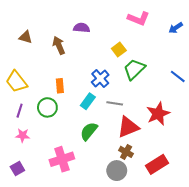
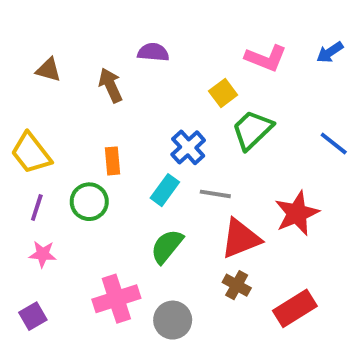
pink L-shape: (138, 19) -> (266, 58), moved
gray circle: (117, 171) -> (173, 320), moved

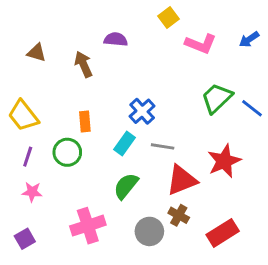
yellow square: (223, 93) -> (168, 17), moved
green trapezoid: (252, 130) -> (217, 98), moved
gray circle: (173, 320) -> (149, 231), moved

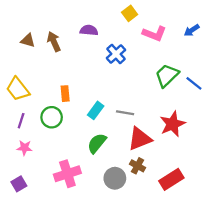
brown arrow: (83, 64) -> (54, 42), moved
blue cross: (142, 111) -> (116, 54), moved

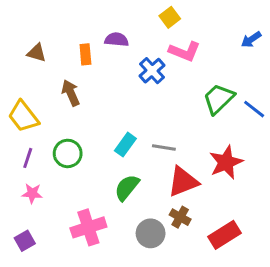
pink L-shape: (154, 34) -> (185, 51), moved
brown arrow: (54, 42) -> (71, 93), moved
orange rectangle: (65, 94) -> (85, 54), moved

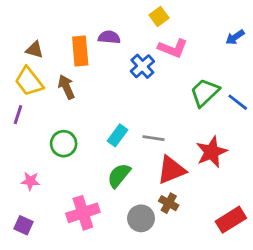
orange rectangle: (85, 54) -> (80, 51), size x1.5
yellow trapezoid: (23, 116) -> (29, 81), moved
purple line: (28, 158) -> (18, 115), moved
red rectangle: (225, 235) -> (231, 220), moved
purple square: (25, 241) -> (23, 225), turned -36

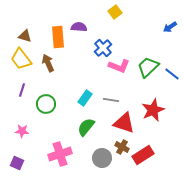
pink L-shape: (173, 48) -> (119, 66), moved
purple line: (18, 115) -> (22, 90), moved
red triangle: (171, 170) -> (124, 123), turned 40
red rectangle: (231, 220) -> (143, 155), moved

